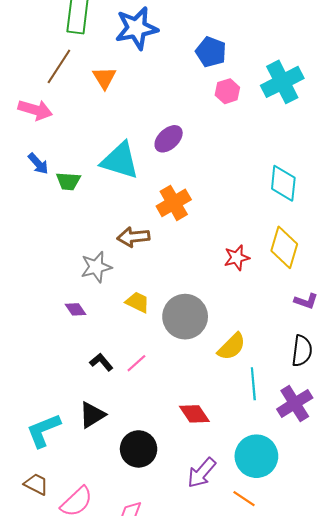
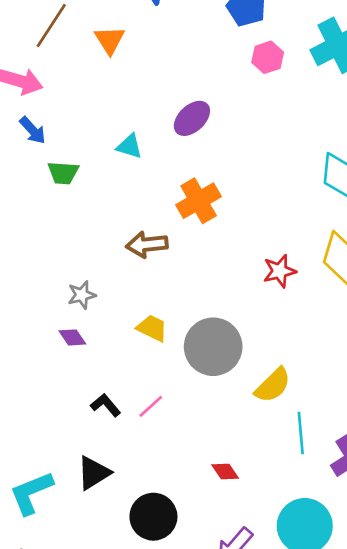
cyan triangle: (120, 161) -> (130, 146), size x0.5
blue arrow: (38, 164) -> (33, 130), moved
gray star: (96, 267) -> (82, 295), moved, size x0.7
red diamond: (194, 414) -> (225, 472), size x0.7

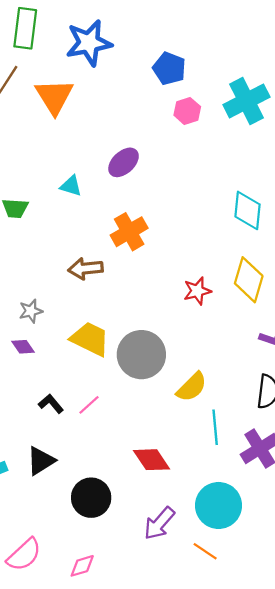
orange triangle: (110, 40) -> (54, 96), size x1.5
yellow trapezoid: (152, 328) -> (90, 339), size x1.5
red diamond: (225, 472) -> (151, 460), size x1.6

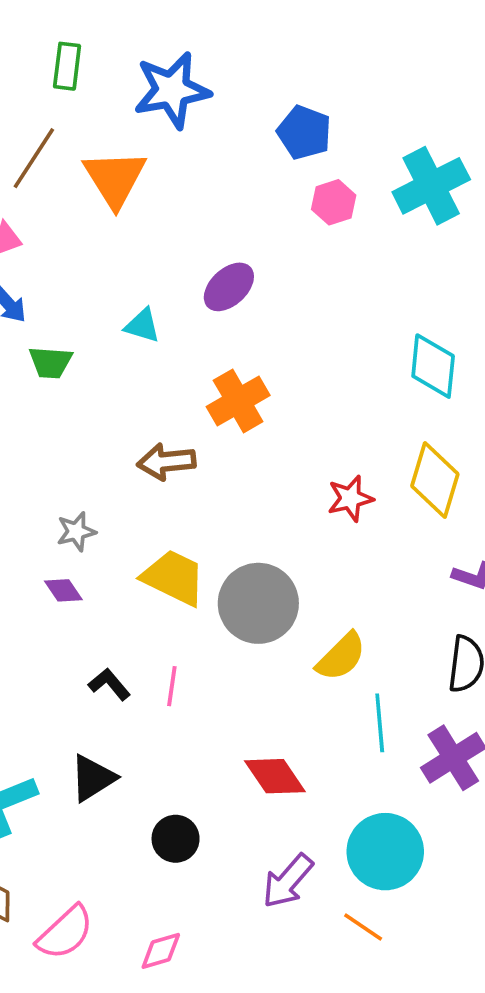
green rectangle: (25, 28) -> (67, 66), size x0.7
pink line: (89, 405) -> (172, 686), turned -40
black circle: (91, 498) -> (176, 839), size x0.7

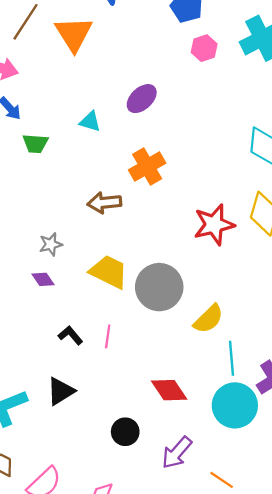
red star: (350, 498) -> (214, 225), size x1.5
black circle: (176, 839) -> (125, 432), moved
cyan circle: (385, 852) -> (235, 405), moved

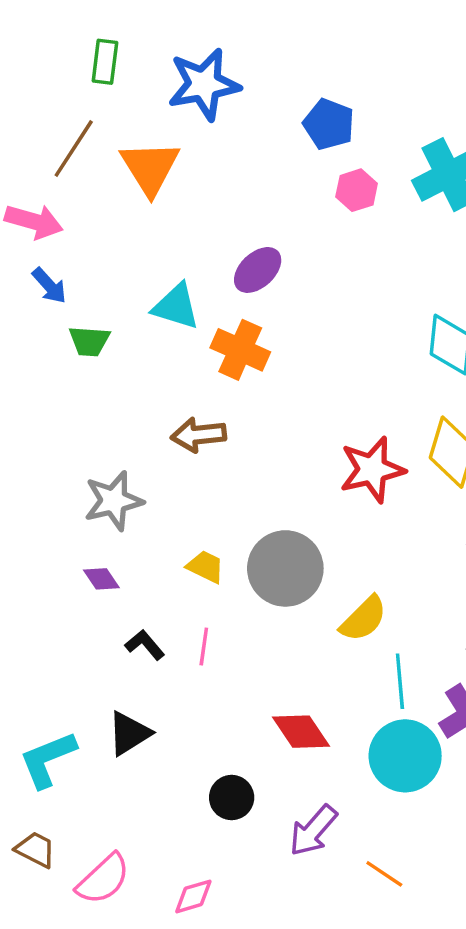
cyan triangle: (90, 122) -> (176, 306), size x1.4
orange cross: (147, 167) -> (240, 350), moved, turned -36
gray star: (51, 244) -> (114, 501), size x1.6
yellow trapezoid: (109, 272) -> (206, 567), moved, size x0.6
purple diamond: (43, 279) -> (101, 579), moved

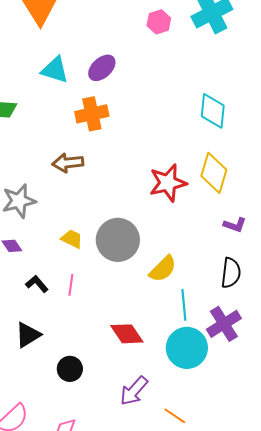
cyan triangle: (176, 306) -> (55, 70), moved
orange cross: (240, 350) -> (92, 114), turned -36
black circle: (232, 798) -> (70, 369), moved

